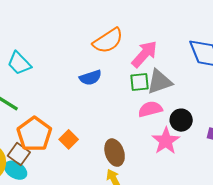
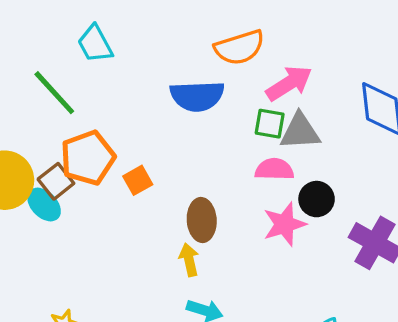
blue semicircle: (90, 78) -> (197, 96), size x1.5

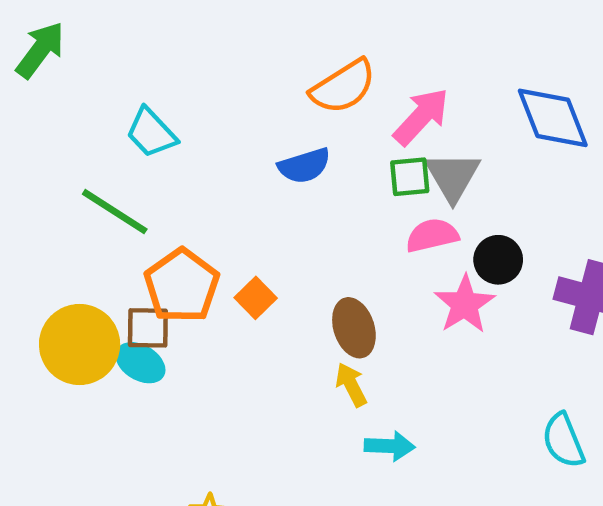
blue semicircle: (197, 96) -> (304, 166), size x0.7
gray triangle: (300, 132) -> (453, 176), turned -42
brown square: (56, 181) -> (148, 328), turned -36

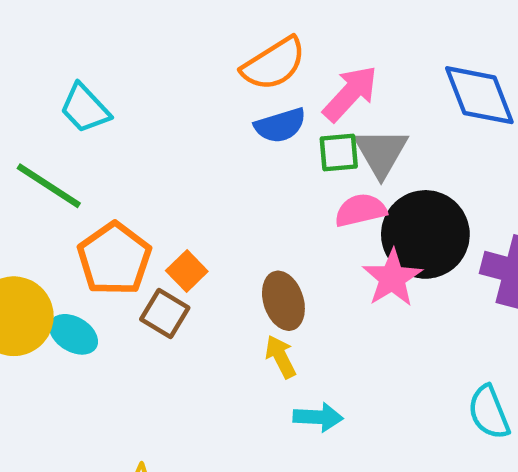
blue semicircle: (304, 166) -> (280, 125), moved
black circle: (498, 260) -> (425, 234), size x1.8
brown square: (148, 328) -> (165, 313), moved, turned 30

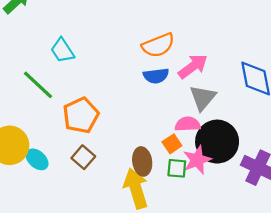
green square: (339, 152) -> (177, 168), moved
orange pentagon: (114, 259) -> (81, 115), moved
orange square: (187, 271) -> (172, 144), moved
yellow arrow: (281, 357) -> (136, 188), size x1.8

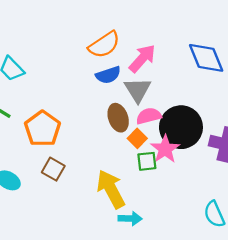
gray triangle: (203, 98) -> (138, 90), moved
brown ellipse: (142, 161) -> (118, 118), moved

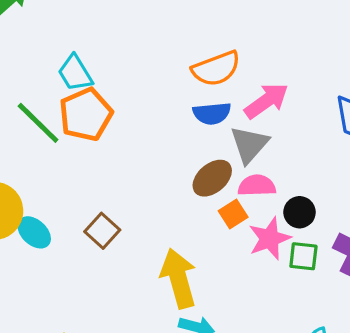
brown ellipse: (118, 118) -> (212, 178), turned 56
black circle: (181, 127) -> (300, 212), size x0.5
orange pentagon: (42, 129) -> (86, 114), moved
green square: (147, 161) -> (303, 256), moved

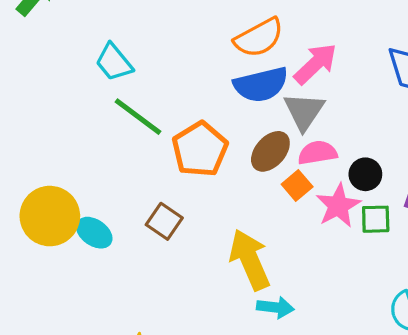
blue semicircle: (212, 113) -> (261, 85), size x1.4
orange pentagon: (86, 114) -> (200, 149), moved
green line: (38, 123) -> (138, 117), moved

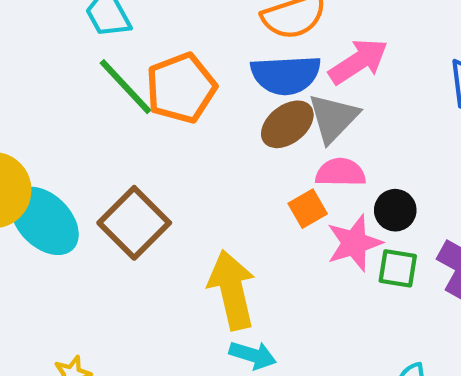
orange pentagon: (200, 149) -> (181, 88), moved
brown ellipse: (270, 151) -> (287, 124), moved
brown square: (164, 221) -> (134, 223), size x1.5
cyan ellipse: (94, 233) -> (45, 221), size x1.6

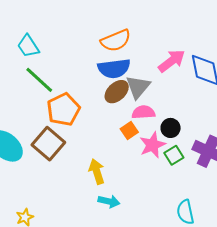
pink arrow: (358, 61) -> (172, 61), moved
orange pentagon: (181, 88) -> (63, 109), moved
green square: (398, 268) -> (174, 155), turned -36
yellow arrow: (232, 290) -> (97, 172), size x0.7

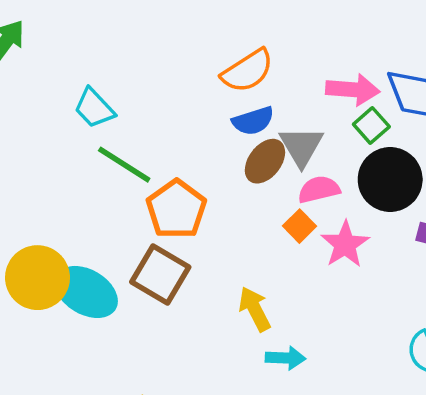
pink arrow: (172, 61) -> (353, 90), turned 52
blue semicircle: (114, 68) -> (253, 121), size x0.7
black circle: (171, 128) -> (390, 180), moved, size x1.8
green square: (174, 155) -> (371, 126), moved

